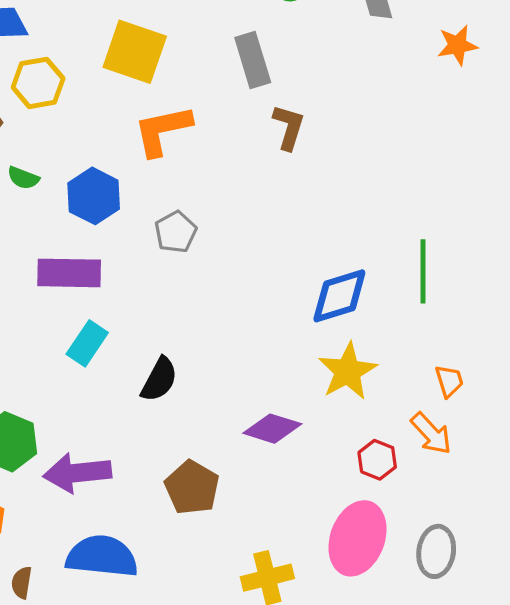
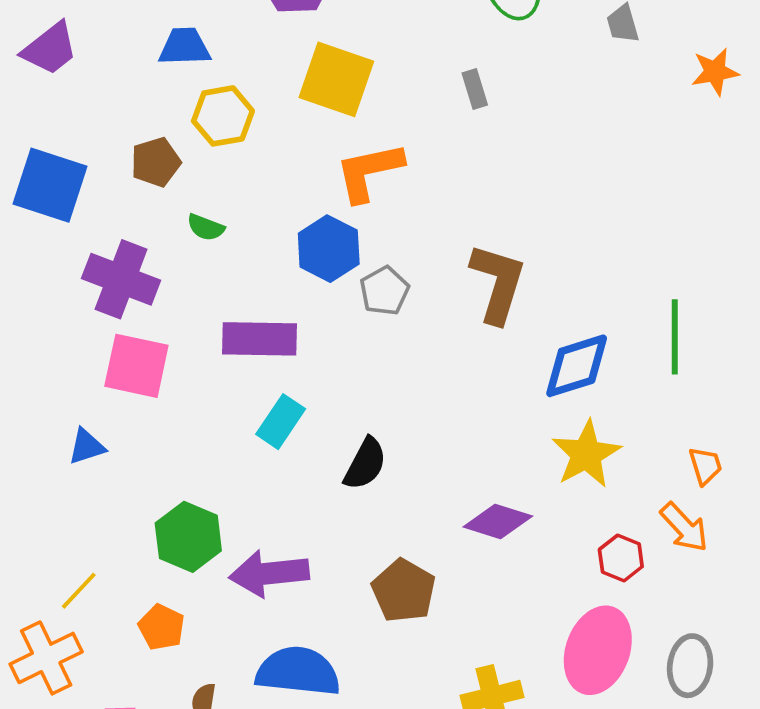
gray rectangle: (253, 60) -> (475, 89), size x0.6
brown L-shape: (289, 127) -> (498, 283), moved, size x1.5
blue hexagon: (94, 196) -> (329, 249), moved

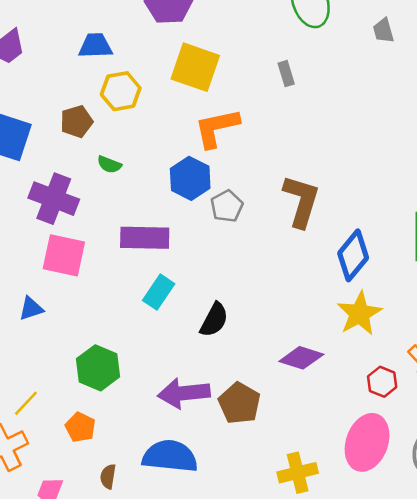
blue diamond: (577, 366) -> (353, 255), turned -33
purple arrow: (269, 573) -> (184, 393), moved

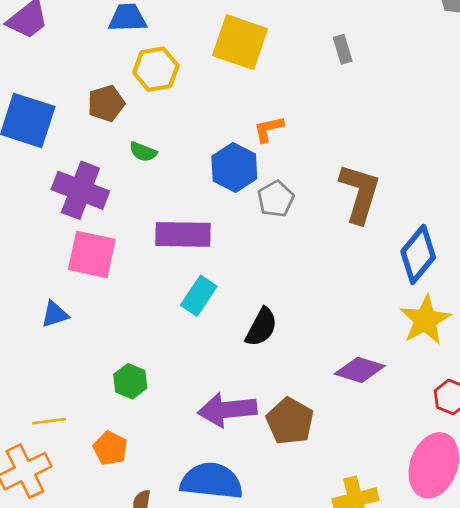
orange L-shape: (217, 128) -> (269, 129), moved, size x0.6
green hexagon: (98, 368) -> (130, 381), size x0.7
yellow line: (26, 403) -> (49, 421), turned 40

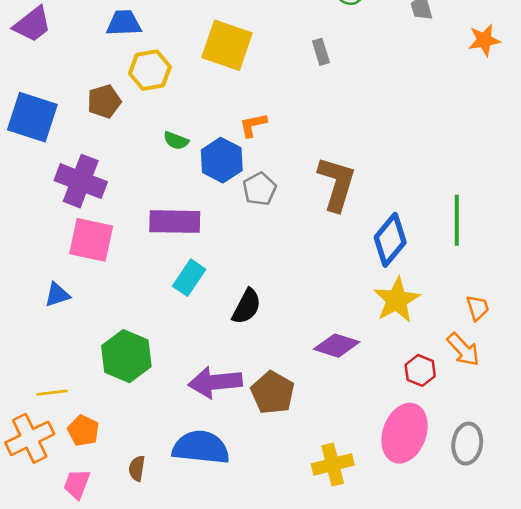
green semicircle: (143, 152) -> (176, 141), moved
green hexagon: (130, 381) -> (126, 356), size x1.6
orange pentagon: (110, 448) -> (83, 430), moved

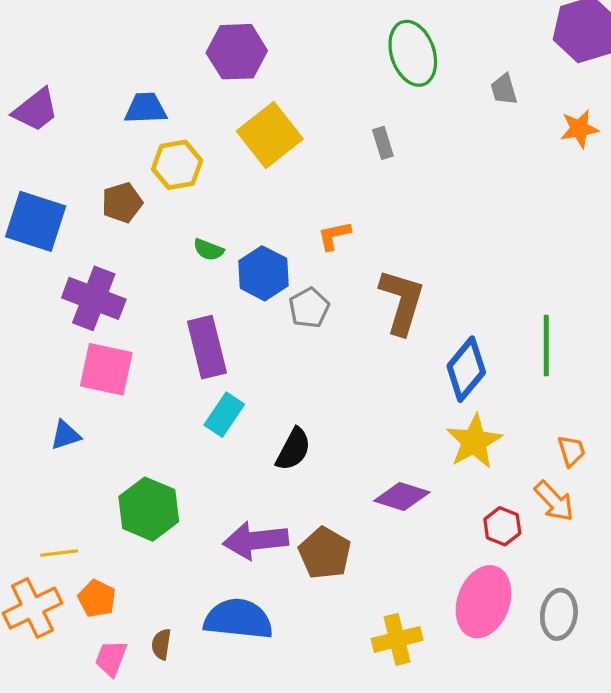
yellow square: (227, 45) -> (270, 135), turned 33
orange L-shape: (253, 125) -> (334, 236), moved
purple rectangle: (175, 222) -> (207, 347), turned 75
pink trapezoid: (77, 484) -> (111, 658), moved

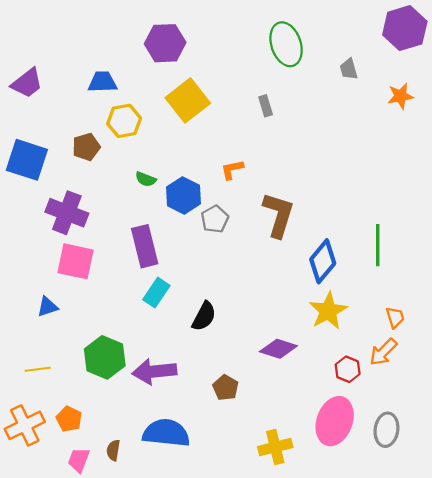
orange arrow: (554, 501) -> (383, 352), turned 88
purple arrow: (256, 540) -> (154, 371), moved
yellow line: (59, 553) -> (38, 369), moved
brown pentagon: (325, 553) -> (226, 388), size x0.7

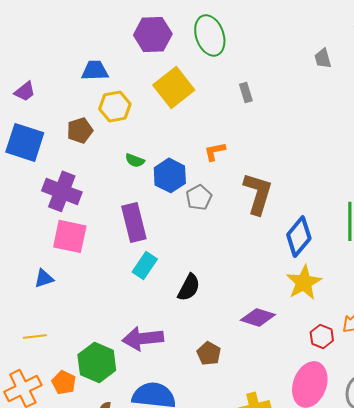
green ellipse: (286, 44) -> (210, 35), moved
purple trapezoid: (27, 83) -> (25, 91), moved, size x0.7
green hexagon: (105, 357) -> (97, 362), moved

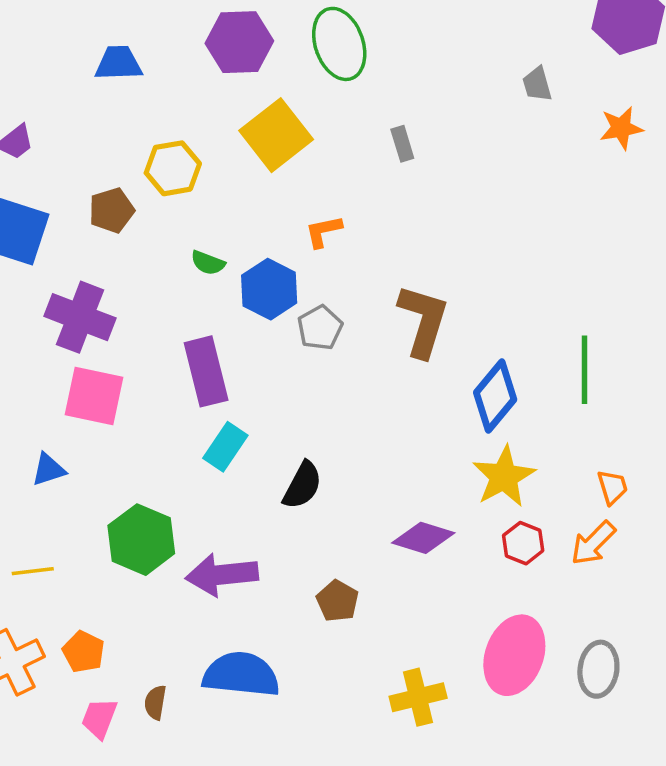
blue trapezoid: (95, 70) -> (119, 63), moved
orange L-shape: (215, 151) -> (323, 231), moved
red hexagon: (322, 336) -> (523, 543), moved
green hexagon: (97, 362) -> (141, 540), moved

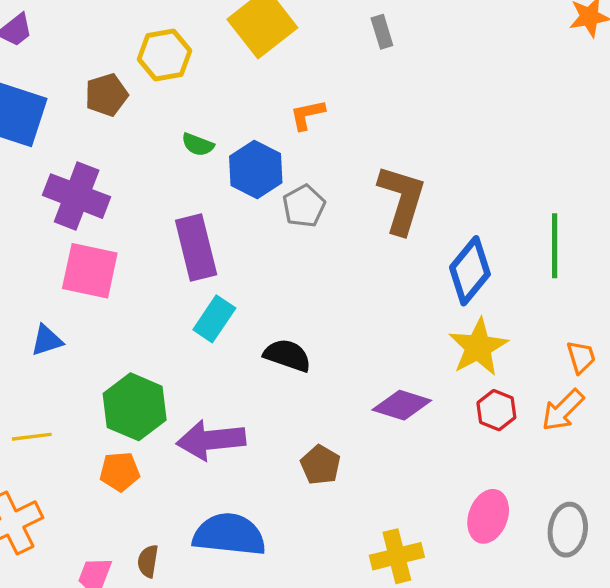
black semicircle: (302, 485) -> (287, 355), turned -99
orange pentagon: (83, 652) -> (120, 472), moved, turned -30
pink ellipse: (514, 655) -> (488, 516), size x0.7

